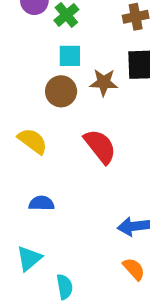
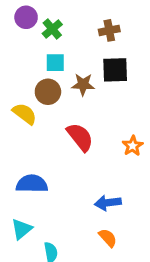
yellow semicircle: (33, 141) -> (25, 114), moved
blue semicircle: (42, 203) -> (32, 184), size x1.5

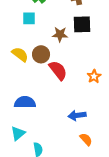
cyan square: (55, 63) -> (29, 18), moved
brown circle: (48, 92) -> (41, 54), moved
orange semicircle: (108, 238) -> (86, 139), moved

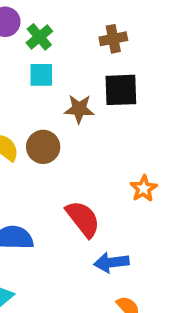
cyan square: (29, 18) -> (41, 75), moved
red semicircle: (58, 70) -> (83, 219), moved

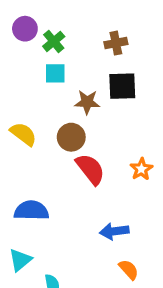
brown circle: (43, 147) -> (71, 137), moved
red semicircle: (83, 219) -> (90, 169), moved

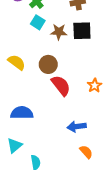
cyan square: (55, 73) -> (38, 22), turned 32
brown star: (87, 102) -> (59, 32), moved

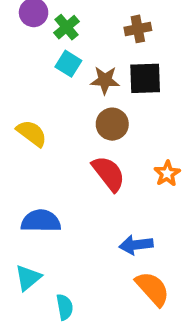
brown circle: (48, 64) -> (112, 124), moved
orange semicircle: (86, 152) -> (152, 289), size x1.5

